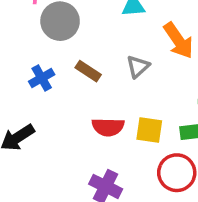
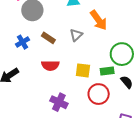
red semicircle: (108, 127) -> (50, 65), moved

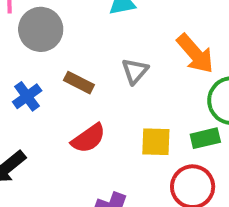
orange arrow: (99, 20) -> (195, 54), moved
red semicircle: (50, 65) -> (88, 138), turned -30

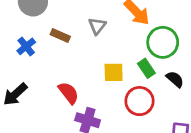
red semicircle: (88, 138) -> (68, 93), moved, turned -90
green rectangle: (205, 138) -> (146, 68), turned 72

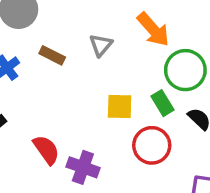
red semicircle: (68, 93) -> (46, 150), moved

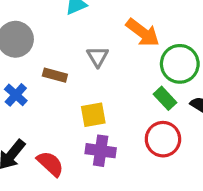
yellow square: (120, 106) -> (93, 115), moved
red semicircle: (46, 150) -> (50, 164), moved
purple cross: (83, 167) -> (101, 151), moved

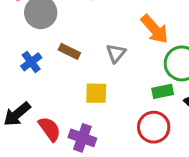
gray triangle: (98, 57) -> (116, 53), moved
green rectangle: (165, 98) -> (163, 91), turned -70
purple cross: (101, 151) -> (82, 138), moved

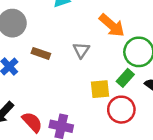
green rectangle: (163, 91) -> (125, 78), turned -30
yellow square: (96, 93) -> (100, 89), moved

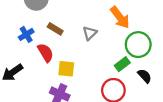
yellow square: (100, 89) -> (66, 69), moved
red semicircle: (32, 122) -> (45, 53), moved

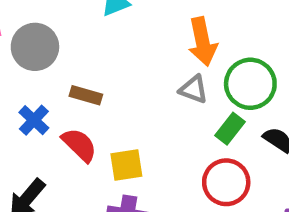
orange arrow: (120, 17) -> (203, 42), turned 40
gray triangle: (90, 33) -> (194, 89), moved, turned -40

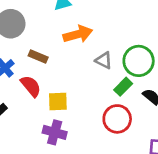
orange arrow: (203, 42) -> (78, 34), moved, turned -100

